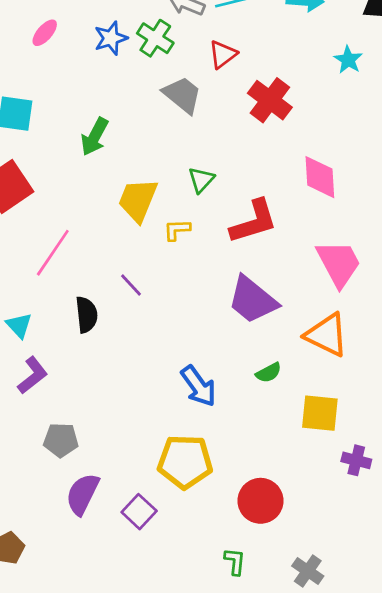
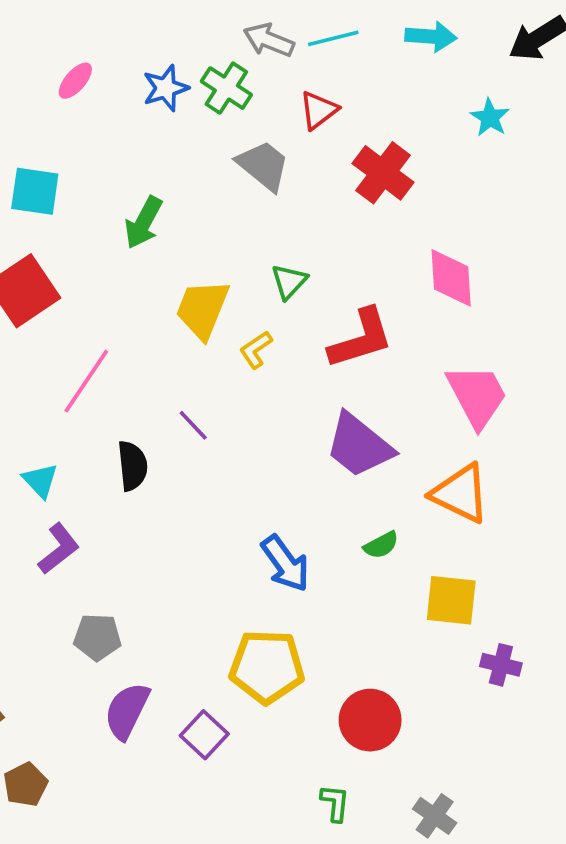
yellow L-shape: (177, 230) -> (256, 350), turned -32

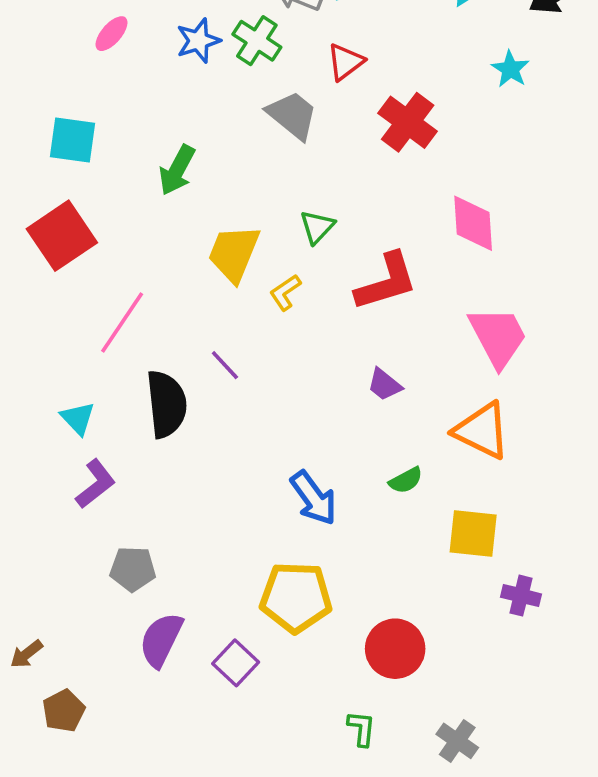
purple trapezoid: (359, 446) -> (384, 385), size x0.5
black semicircle: (132, 466) -> (166, 404), size x1.4

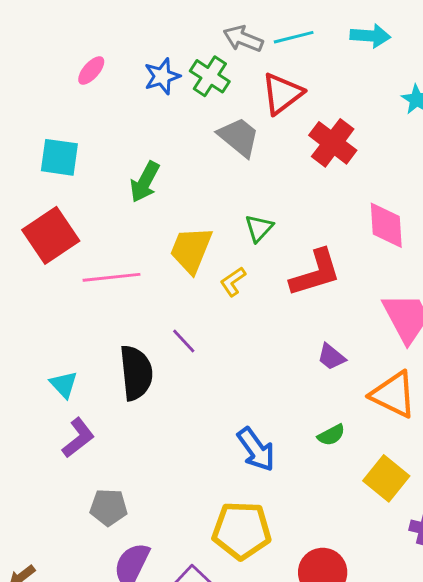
red triangle: (345, 62) -> (282, 94), size x1.4
pink line: (122, 323) -> (111, 277), moved, turned 50
purple trapezoid: (384, 385) -> (331, 357), moved
yellow square: (473, 533) -> (386, 478), turned 33

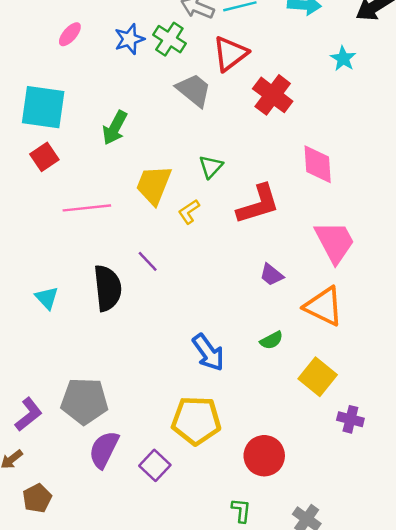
cyan square: (59, 157) -> (43, 107), size x1.4
red square: (51, 235) -> (44, 157), moved, size x0.6
purple L-shape: (78, 438) -> (29, 414), moved
gray pentagon: (109, 507) -> (84, 401), size x1.5

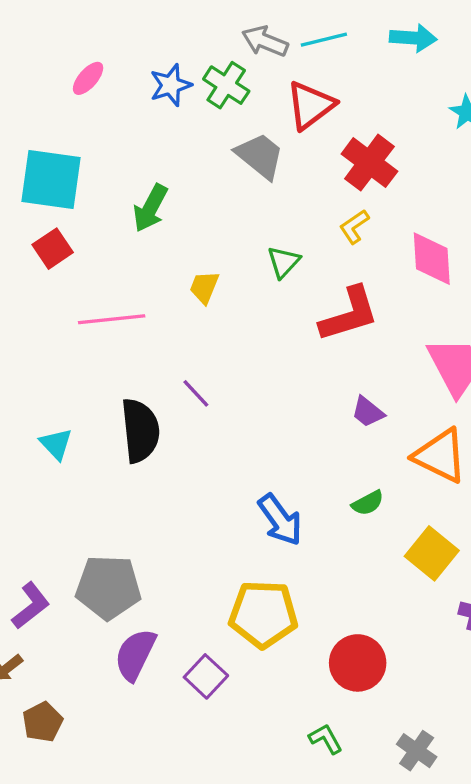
yellow trapezoid: (154, 185) -> (204, 287), size x0.6
yellow L-shape: (189, 212) -> (354, 227), moved
green L-shape: (241, 510) -> (326, 739), turned -35

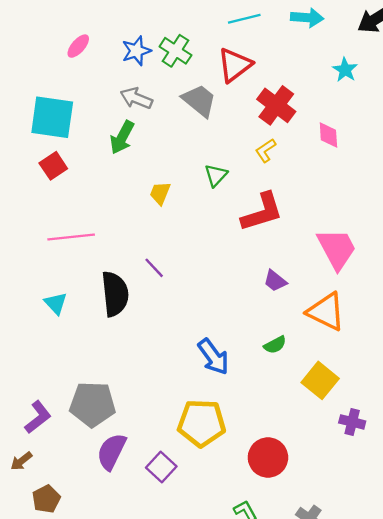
gray arrow: (265, 41) -> (136, 98), moved
pink diamond: (432, 259) -> (328, 135), moved, size x0.7
pink line: (112, 319) -> (71, 237), moved

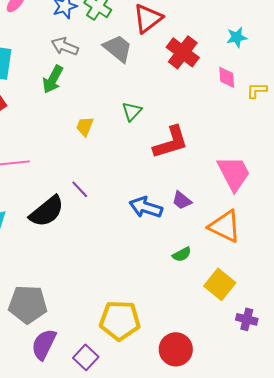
cyan star: (345, 70) -> (237, 37), moved, turned 30
yellow L-shape: (266, 150) -> (257, 90), moved, turned 35
black semicircle: (115, 294) -> (47, 211), turned 57
blue arrow: (213, 357) -> (146, 207), moved, turned 144

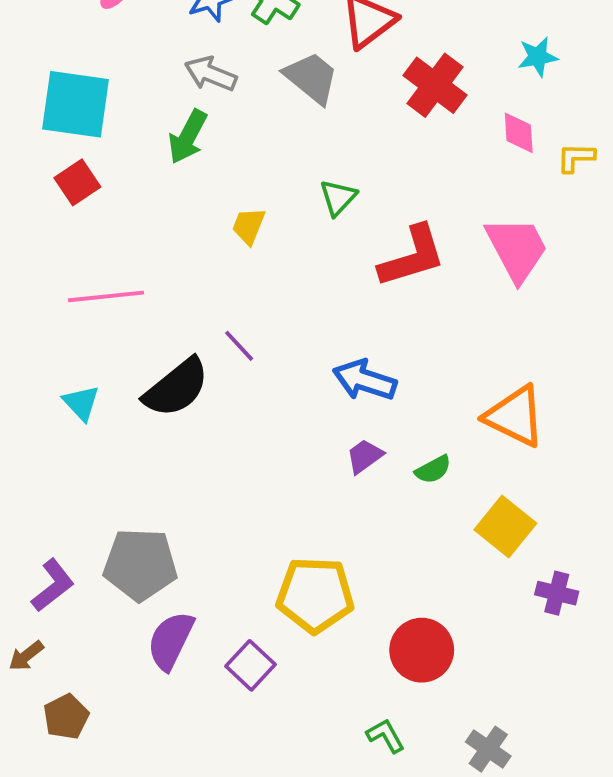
pink trapezoid: (234, 173) -> (517, 249), moved
purple trapezoid: (182, 200) -> (365, 456), moved, turned 105

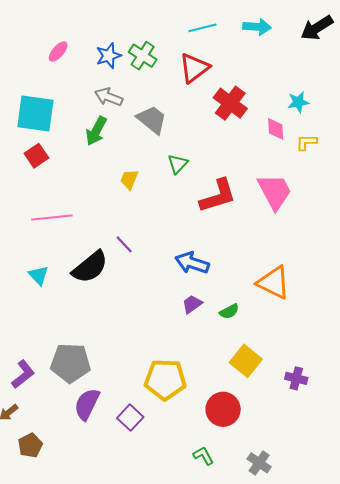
cyan star: (538, 57) -> (298, 102), moved
gray trapezoid: (311, 78) -> (152, 120), moved
yellow square: (505, 527) -> (246, 361), moved

